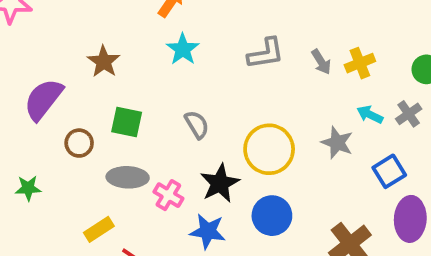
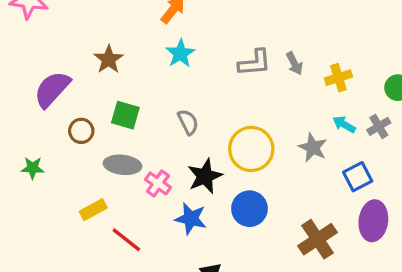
gray arrow: (321, 62) -> (294, 63), moved

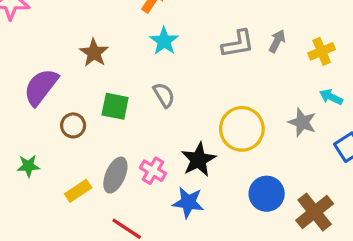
gray arrow: (294, 63) -> (277, 41), turned -120
gray semicircle: (188, 122) -> (164, 95), moved
gray ellipse: (122, 165) -> (115, 175), moved, turned -68
blue circle: (249, 209) -> (267, 194), moved
yellow rectangle: (93, 210) -> (78, 191), moved

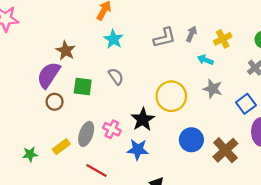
purple semicircle: (41, 87) -> (49, 75), moved
cyan arrow: (331, 97) -> (205, 60), moved
green star: (28, 166) -> (30, 154), moved

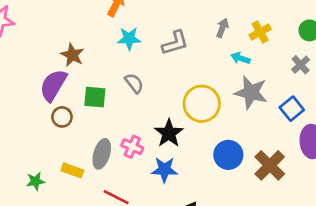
gray L-shape: (164, 38) -> (175, 43), moved
cyan star: (113, 39) -> (129, 39), turned -30
gray star: (213, 89) -> (251, 92), size x1.4
yellow rectangle: (61, 147) -> (72, 170), turned 60

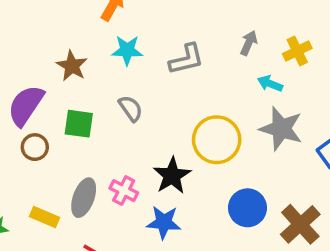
brown star: (72, 55) -> (72, 66), moved

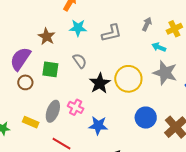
black star: (172, 176) -> (100, 83), moved

